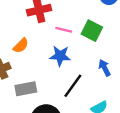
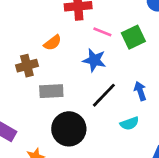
green square: (92, 31) -> (133, 37), turned 30
blue arrow: (105, 68) -> (140, 91), moved

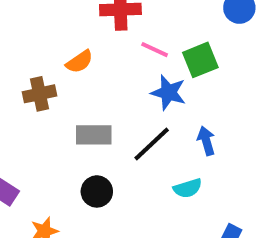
blue star: (94, 60) -> (168, 93), moved
gray rectangle: (51, 91) -> (94, 135), moved
black circle: (69, 129) -> (97, 191), size x0.6

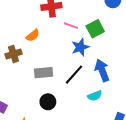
blue star: (168, 93) -> (80, 47), turned -30
blue arrow: (206, 141) -> (102, 70), size x1.5

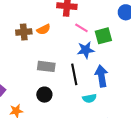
brown cross: (14, 54) -> (24, 32), moved
black line: (74, 75) -> (74, 74), turned -65

